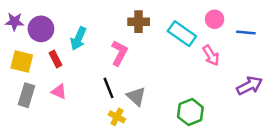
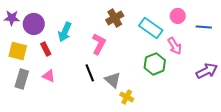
brown cross: (139, 22) -> (115, 18), turned -30
green hexagon: (190, 112) -> (155, 64), moved
yellow cross: (117, 117) -> (127, 97), moved

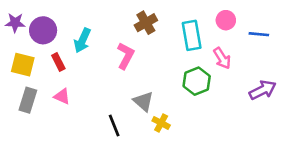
cyan rectangle: (151, 28) -> (192, 35), turned 45
black line: (90, 73) -> (114, 126), moved

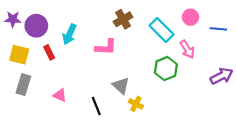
cyan rectangle: (192, 35) -> (162, 30), turned -35
pink L-shape: (126, 56) -> (106, 47), turned 65
pink triangle: (62, 96) -> (60, 95), moved

